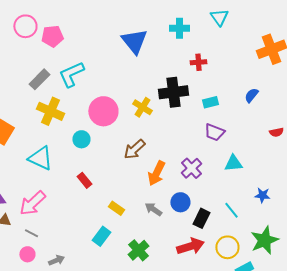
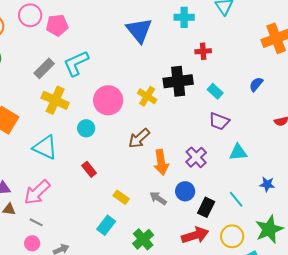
cyan rectangle: (210, 102) -> (215, 91), turned 56
orange arrow: (156, 173) -> (161, 162), turned -35

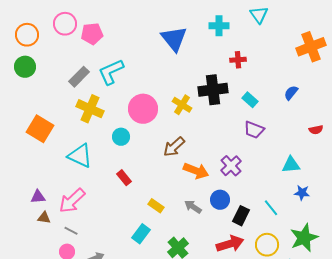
cyan triangle: (238, 152) -> (291, 165), moved
orange arrow: (161, 162) -> (196, 171), turned -60

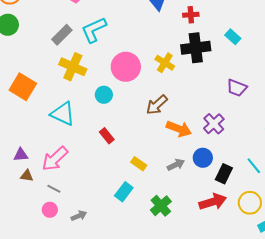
red cross: (238, 60) -> (191, 15), moved
cyan rectangle: (250, 100) -> (233, 37), moved
gray arrow: (193, 207) -> (176, 165), turned 120

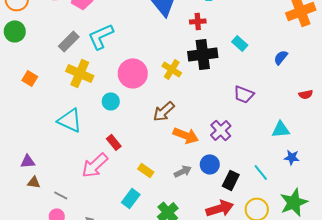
orange square: (23, 87) -> (30, 78), moved, size x0.6
pink arrow: (55, 159) -> (95, 165), moved

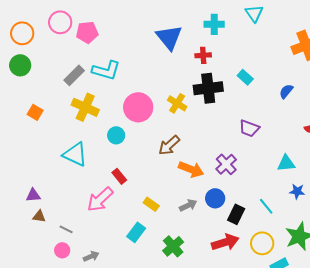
cyan L-shape: (101, 36) -> (106, 70), turned -140

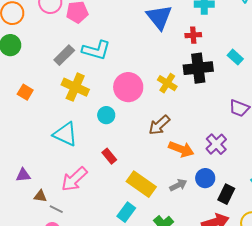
pink arrow: (100, 199) -> (74, 179), moved
yellow rectangle: (151, 204) -> (141, 184), size x1.8
brown triangle: (39, 216) -> (40, 196), moved

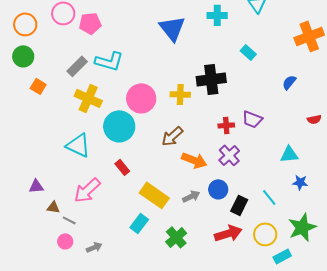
red cross: (193, 35) -> (226, 125), moved
cyan rectangle: (235, 57) -> (248, 52), moved
yellow cross: (167, 83) -> (180, 94), turned -30
orange square: (25, 92) -> (38, 86), moved
cyan circle: (106, 115) -> (119, 126), size x1.8

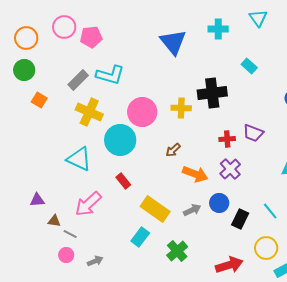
brown arrow: (172, 136) -> (173, 150), size x0.7
red arrow: (228, 233) -> (229, 265), moved

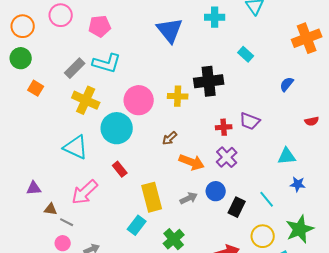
pink pentagon: (91, 37) -> (100, 26), moved
yellow rectangle: (155, 209) -> (152, 197), turned 40

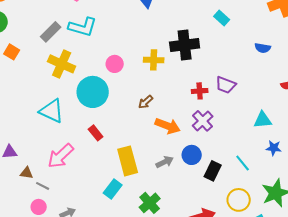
blue semicircle: (287, 84) -> (263, 48), turned -119
pink circle: (139, 100) -> (115, 64), size x0.6

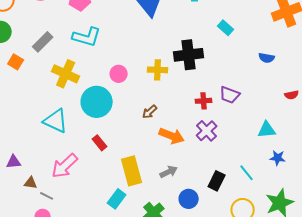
gray rectangle: (51, 32) -> (43, 42), moved
blue circle: (192, 155) -> (189, 199), moved

